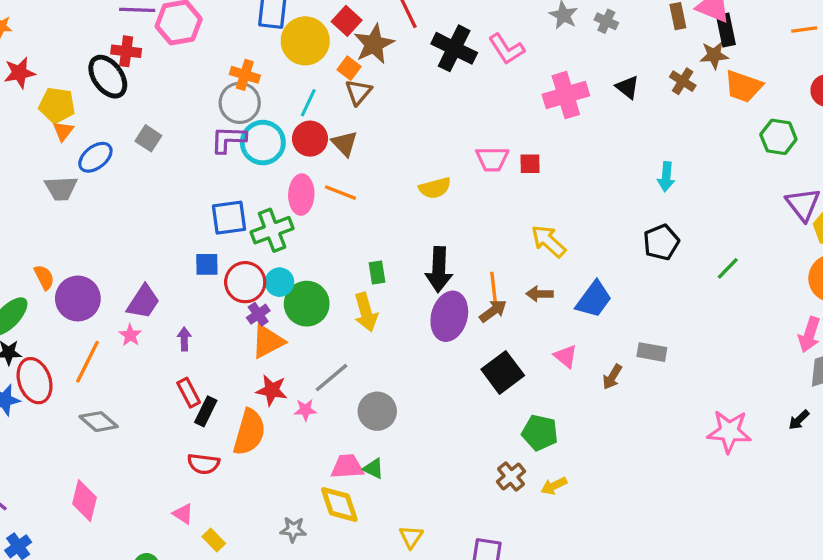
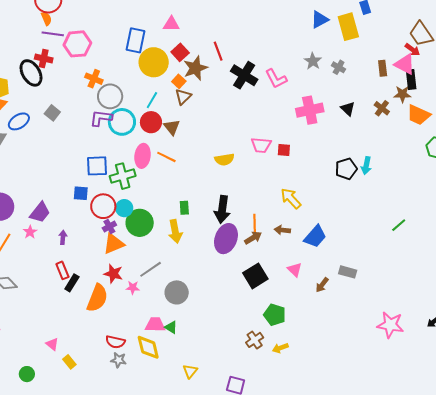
orange cross: (245, 75) -> (94, 79), moved
black pentagon: (661, 242) -> (346, 169), moved
red semicircle: (203, 464) -> (115, 342), moved

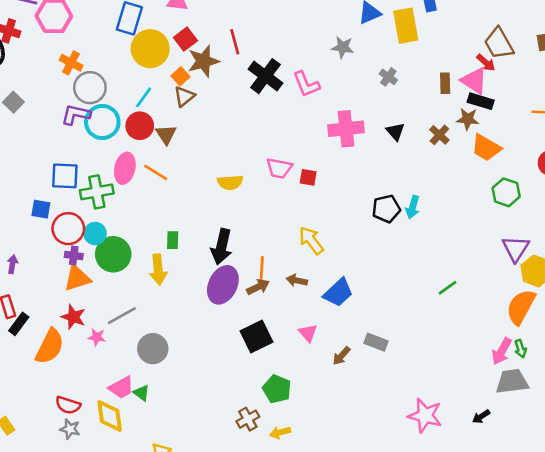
gray star: (313, 61) -> (343, 47), moved, turned -30
black rectangle: (411, 80) -> (481, 101), turned -72
purple cross: (109, 226) -> (74, 256), turned 32
pink trapezoid: (155, 325) -> (121, 388), turned 145

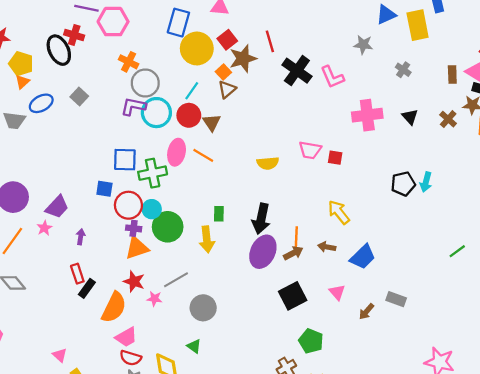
pink trapezoid: (121, 388) -> (126, 337), moved

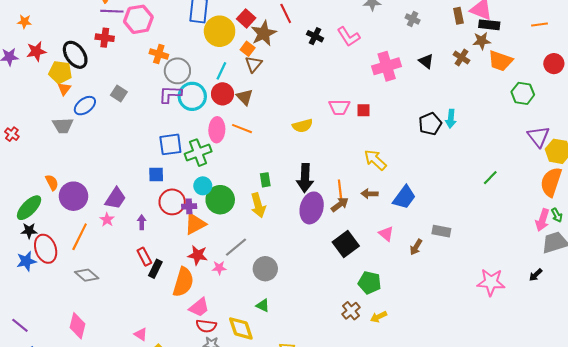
black ellipse: (59, 50) -> (75, 55), moved
black cross: (297, 71) -> (315, 36), size x0.6
red circle: (128, 205) -> (172, 202), moved

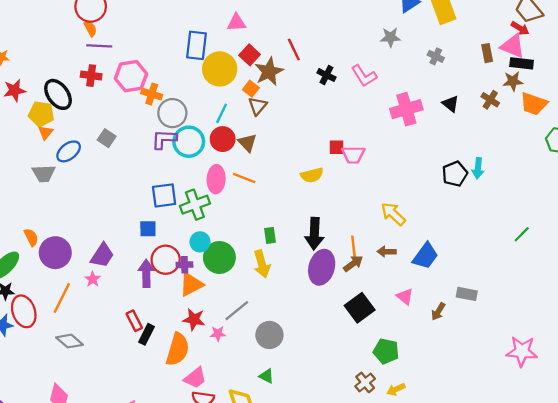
pink hexagon: (138, 19) -> (131, 76), moved
red square: (364, 110) -> (337, 147), moved
purple arrow: (142, 222) -> (146, 273), moved, size x1.6

